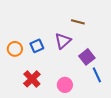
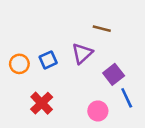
pink circle: (65, 85) -> (98, 111), moved

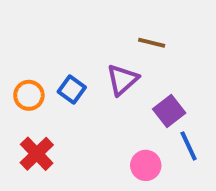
blue square: (48, 60) -> (72, 89), turned -30
red cross: (42, 103) -> (37, 154), moved

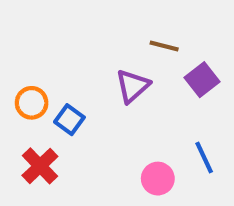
blue square: (72, 89) -> (69, 120), moved
purple square: (169, 111) -> (202, 80), moved

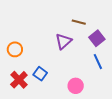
blue square: (69, 120) -> (40, 74), moved
blue line: (204, 158) -> (98, 62), moved

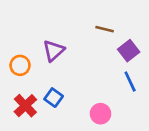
purple triangle: (63, 41) -> (54, 51), moved

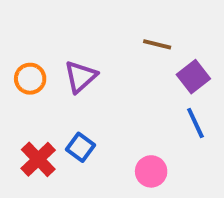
orange circle: (20, 65) -> (30, 79), moved

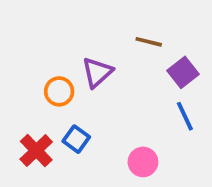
purple triangle: (81, 77) -> (97, 72), moved
orange circle: (30, 79) -> (59, 91), moved

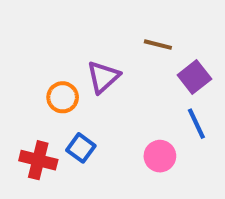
red cross: (36, 151) -> (38, 160), turned -32
pink circle: (143, 162) -> (160, 156), moved

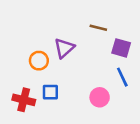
purple square: (194, 77) -> (121, 48), turned -36
blue square: (81, 148) -> (50, 92), turned -36

